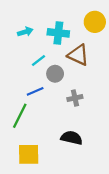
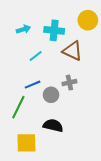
gray circle: (55, 74) -> (51, 95), moved
gray cross: (75, 98) -> (69, 83), moved
black semicircle: (72, 138) -> (53, 125), moved

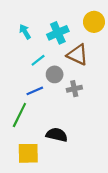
cyan arrow: (23, 29) -> (25, 32), turned -104
cyan cross: (54, 30) -> (58, 33), turned -30
gray circle: (51, 95) -> (55, 74), moved

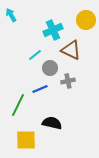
cyan arrow: (25, 32) -> (11, 15), moved
blue line: (35, 91) -> (40, 89), moved

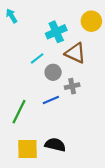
blue line: (40, 89) -> (51, 100), moved
black semicircle: (52, 123) -> (55, 145), moved

